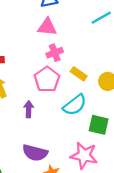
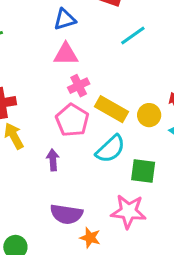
yellow rectangle: (79, 74) -> (112, 109), size x1.5

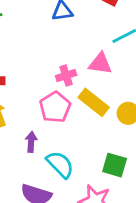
pink triangle: (66, 54) -> (100, 64), moved
cyan semicircle: (111, 149) -> (60, 164), moved, turned -100

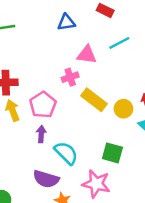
pink triangle: (100, 64) -> (87, 55), moved
pink pentagon: (55, 107) -> (43, 105), moved

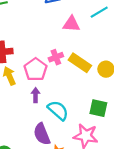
pink cross: (70, 77) -> (56, 57), moved
purple semicircle: (46, 179) -> (42, 134), turned 55

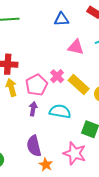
pink cross: (56, 57) -> (57, 76), turned -32
cyan semicircle: (58, 110) -> (60, 111), moved, turned -40

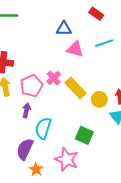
blue triangle: (61, 19) -> (64, 29), moved
cyan semicircle: (60, 111) -> (43, 128), moved, turned -85
purple semicircle: (34, 146) -> (25, 149), turned 35

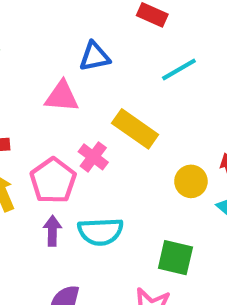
pink triangle: (75, 49) -> (62, 96), moved
yellow rectangle: (75, 88) -> (135, 129), moved
cyan semicircle: (43, 128) -> (101, 232), moved, turned -100

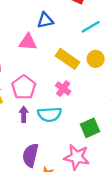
pink cross: (93, 157) -> (63, 89), moved
yellow circle: (191, 181) -> (96, 59), moved
green square: (175, 258) -> (90, 128), turned -36

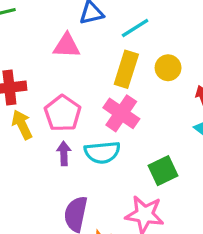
cyan line: (91, 27) -> (135, 28), moved
yellow rectangle: (67, 59) -> (126, 69), turned 75
pink cross: (63, 89) -> (121, 113), size x1.5

